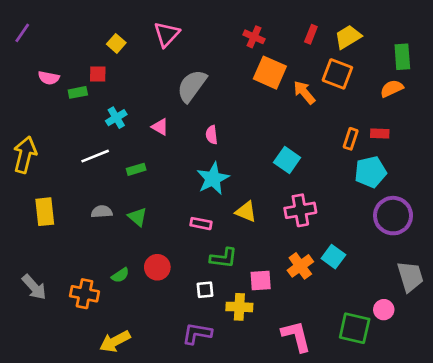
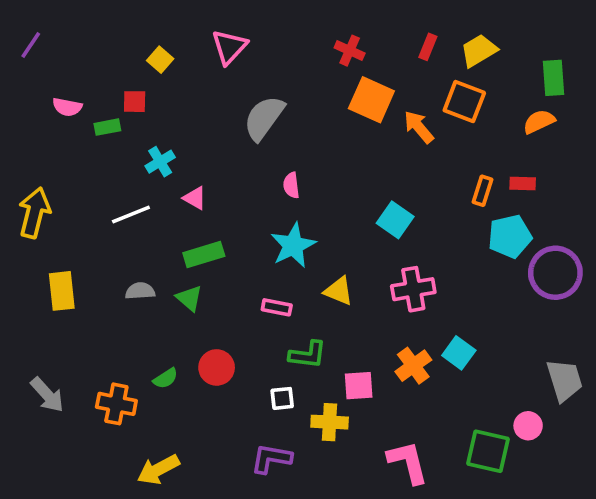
pink triangle: (160, 127) -> (195, 198), moved
green rectangle: (136, 169) -> (204, 255), moved, size x1.5
purple circle: (393, 216) -> (555, 273), moved

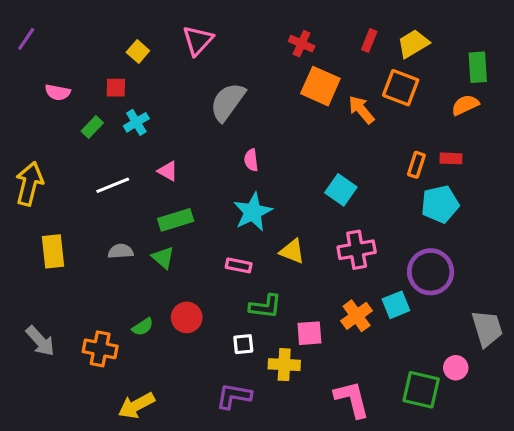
green rectangle: (107, 127) -> (92, 127), moved, turned -35
cyan cross: (160, 162) -> (136, 122), moved
purple circle: (555, 273) -> (431, 272), moved
cyan square: (459, 353) -> (396, 305), turned 32

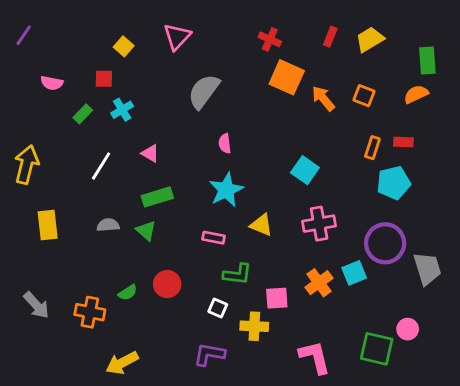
orange square: (401, 88) -> (364, 96), moved, size x0.7
white line: (113, 185) -> (101, 166), turned -36
gray trapezoid: (487, 328) -> (427, 269), moved
white square: (243, 344) -> (218, 308), turned 30

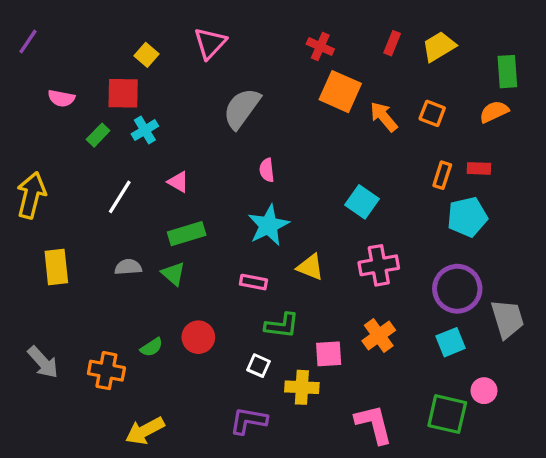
red square: (104, 79) -> (123, 93), size x1.5
cyan square: (354, 273) -> (451, 342), moved

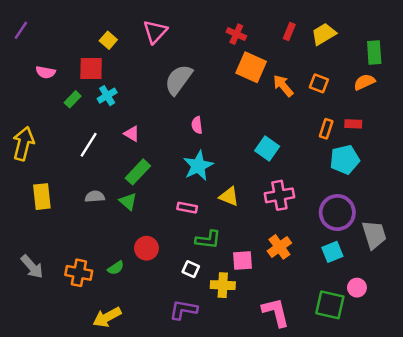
green rectangle: (187, 234) -> (138, 172), turned -30
green semicircle: (152, 347) -> (116, 268), moved

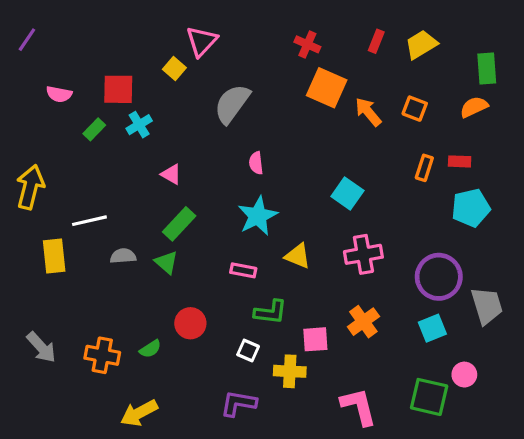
yellow square: (108, 40) -> (174, 69), moved
white line: (89, 145) -> (89, 221), moved, turned 45
cyan pentagon: (345, 160) -> (471, 208), moved

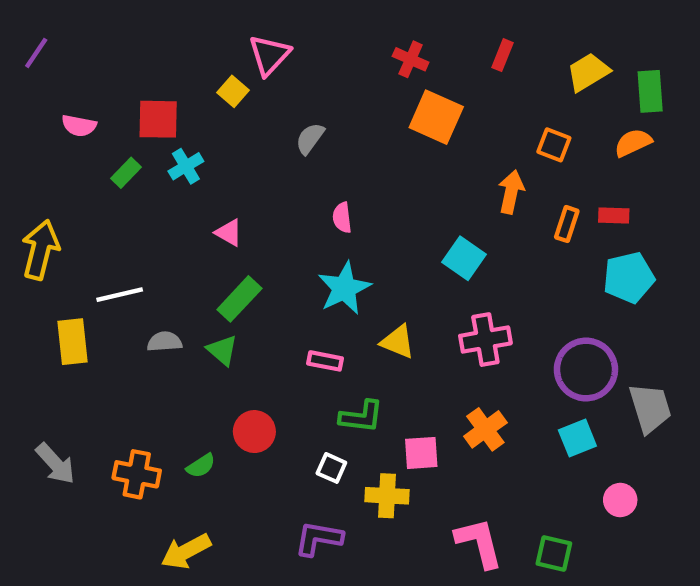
yellow trapezoid: (421, 44) -> (588, 72), moved
gray semicircle: (232, 104) -> (310, 138), size x0.6
orange arrow: (368, 112) -> (511, 192), moved, turned 52
green square: (429, 397) -> (554, 553), moved, size x0.7

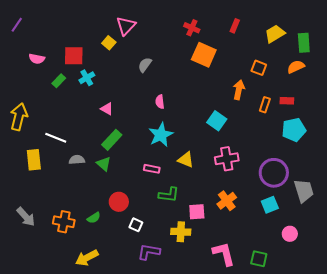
white line: (120, 295) -> (56, 138), turned 35
white square: (331, 468) -> (136, 225), moved

